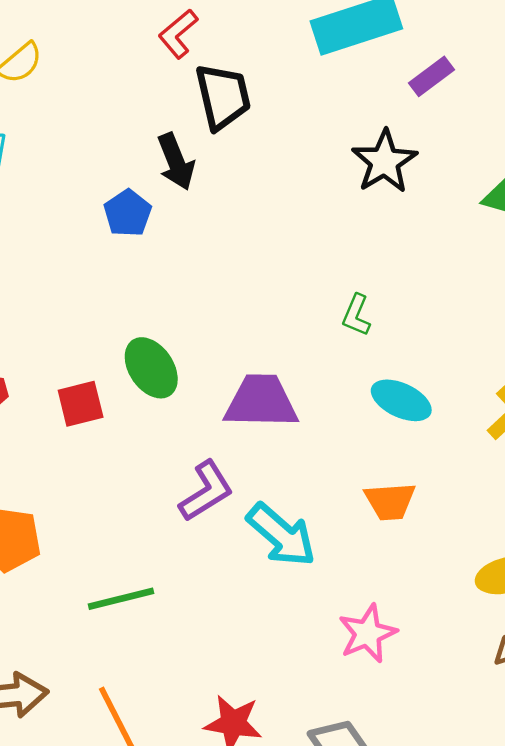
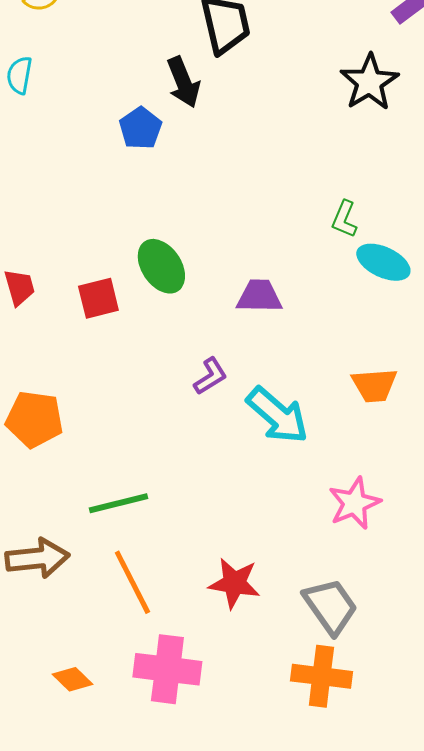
cyan ellipse: (401, 400) -> (383, 262), moved
purple trapezoid: (261, 401) -> (259, 296), size x0.7
purple L-shape: (206, 491) -> (210, 376), size x0.7
green line: (121, 599) -> (118, 503), moved

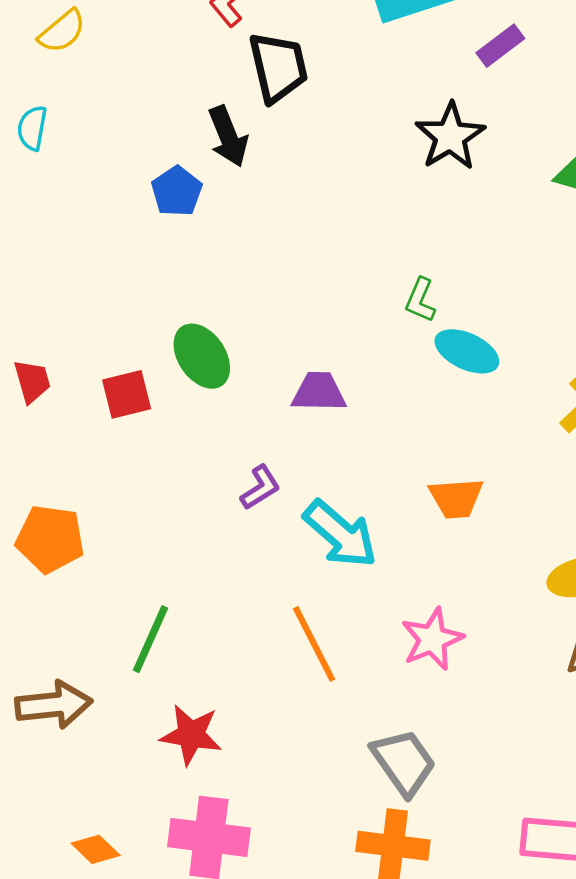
green line: (118, 503) -> (150, 639), turned -52
orange line: (132, 582) -> (314, 644), moved
red star: (234, 583) -> (191, 735), moved

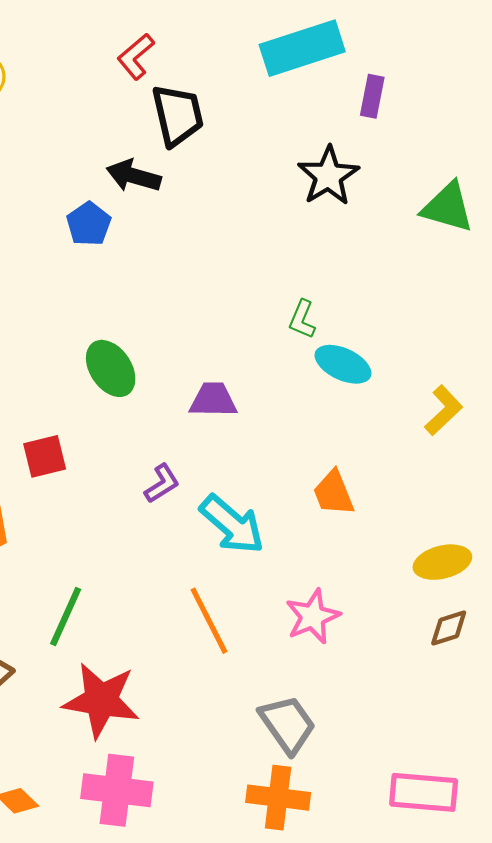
purple rectangle: (500, 46) -> (372, 96), turned -42
black arrow: (228, 136) -> (134, 176), turned 128
red square: (127, 394) -> (45, 456), moved
orange trapezoid: (456, 498) -> (334, 493), turned 72
red star: (191, 735) -> (101, 700), size x1.4

